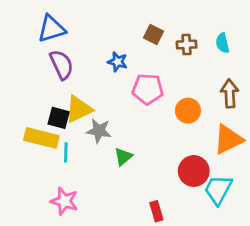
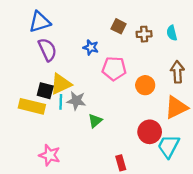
cyan line: (66, 152) -> (61, 102), moved

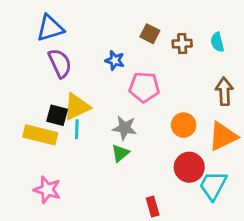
orange circle: (145, 85) -> (184, 125), moved
gray star: (76, 101) -> (125, 128), moved
pink star: (50, 155) -> (47, 190), moved

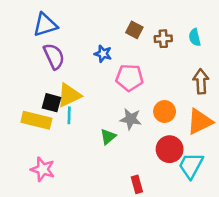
gray star: (125, 128) -> (131, 119), moved

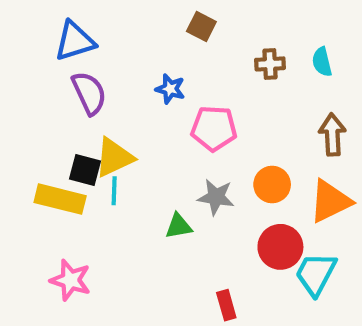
brown square: (134, 30) -> (201, 27), moved
green triangle: (108, 137) -> (179, 226), turned 30

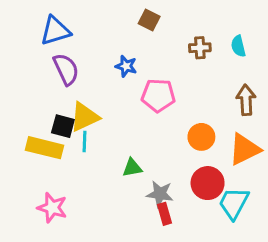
gray star: (216, 197) -> (160, 194), moved
red rectangle: (226, 305) -> (164, 214), moved

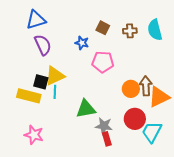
brown square: (149, 20) -> (103, 28), moved
cyan semicircle: (238, 46) -> (155, 30), size x1.5
brown arrow: (246, 100) -> (146, 86), moved
green triangle: (132, 168) -> (86, 109), size x1.5

